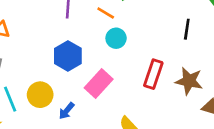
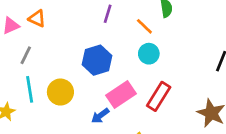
red rectangle: (153, 74) -> (159, 96), moved
blue arrow: (67, 111) -> (100, 116), moved

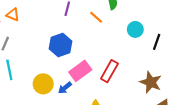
cyan circle: (149, 54) -> (135, 29), moved
yellow circle: (60, 92) -> (43, 84), moved

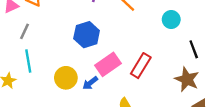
black line: (157, 42) -> (194, 49), moved, turned -42

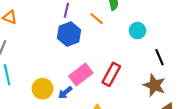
blue hexagon: (87, 35) -> (69, 34), moved

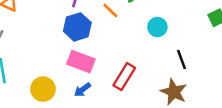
pink rectangle: (81, 75) -> (81, 62), moved, turned 55
blue arrow: (65, 93) -> (82, 90), moved

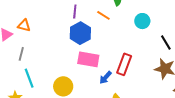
blue arrow: (82, 90) -> (105, 78), moved

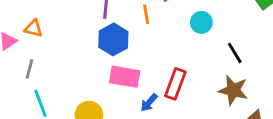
orange line: (103, 15) -> (146, 14), turned 48

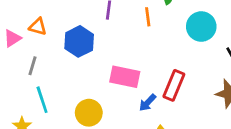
cyan circle: (201, 22) -> (201, 27), size x1.4
blue hexagon: (113, 39) -> (79, 41), moved

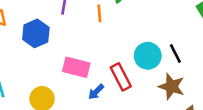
cyan circle: (201, 27) -> (148, 56), moved
red rectangle: (174, 85) -> (121, 77), turned -52

